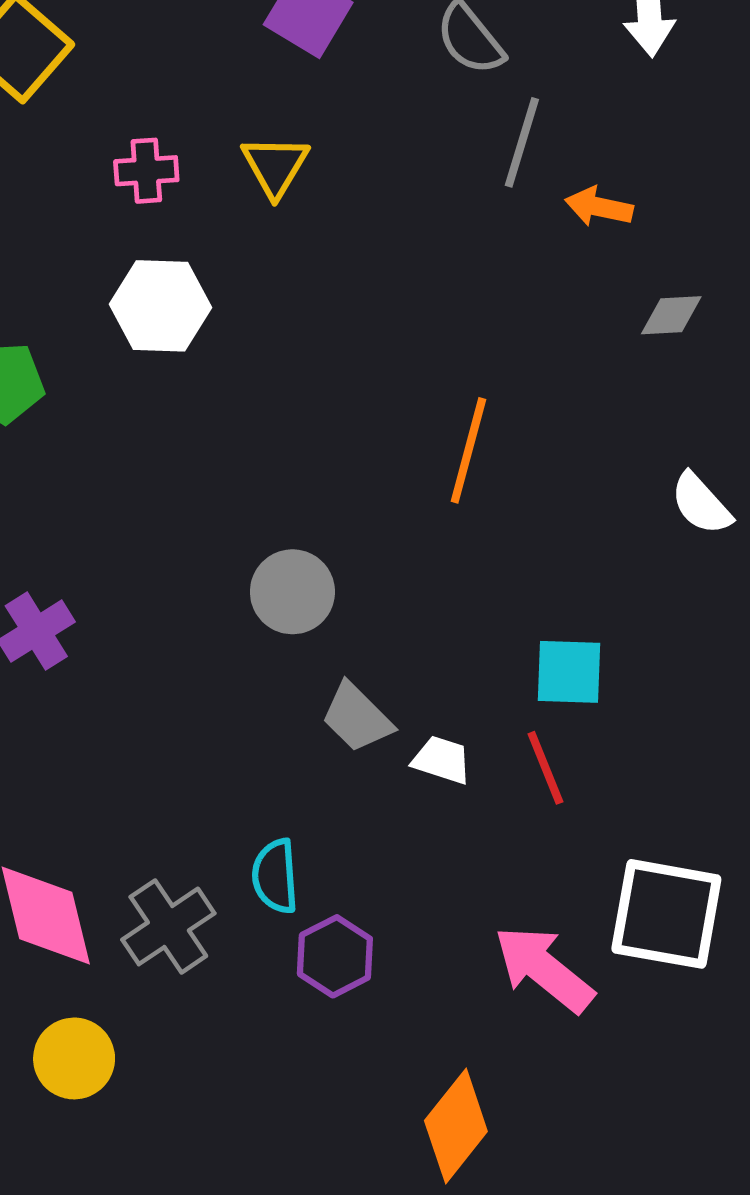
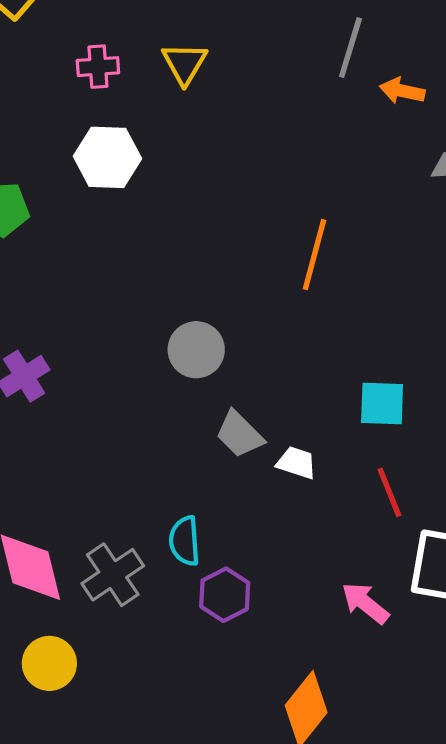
red line: (545, 768) -> (389, 492), moved
pink arrow: (544, 969) -> (365, 603), size x0.7

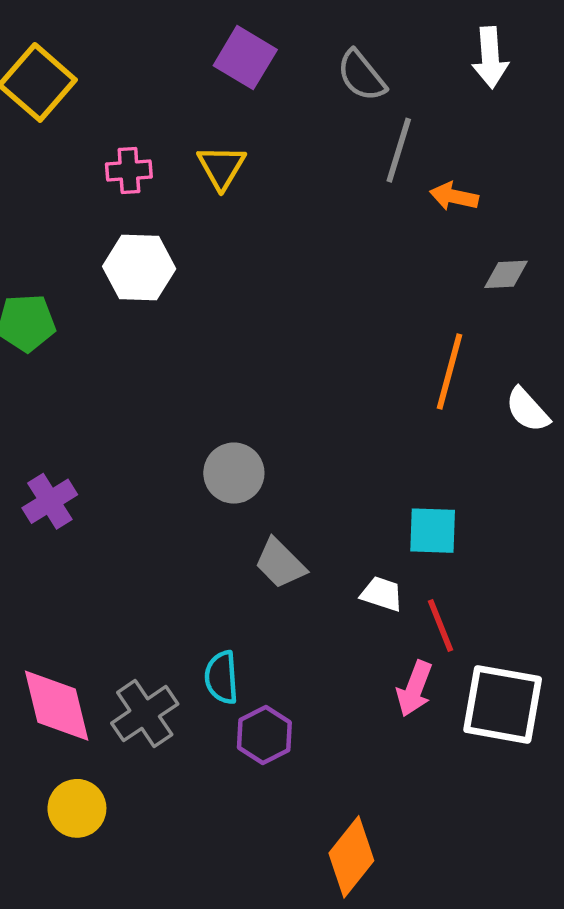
orange line: (314, 255) -> (450, 371), moved
white trapezoid: (297, 463) -> (382, 594), moved
pink arrow: (365, 603) -> (415, 689), moved, turned -108

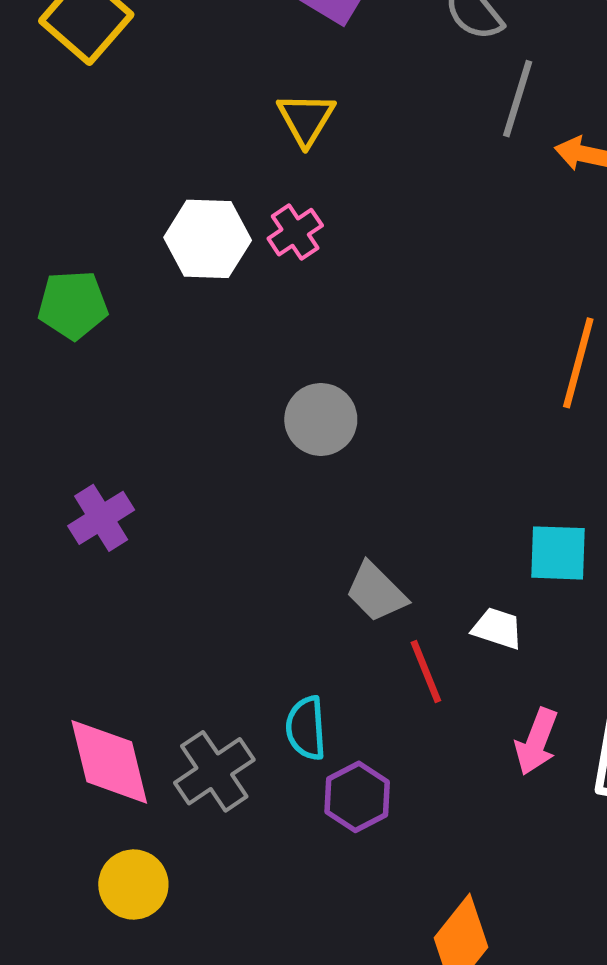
pink cross: (129, 170) -> (295, 232), moved, turned -30
gray circle: (234, 473) -> (321, 419), moved
red line: (441, 625) -> (426, 672), moved

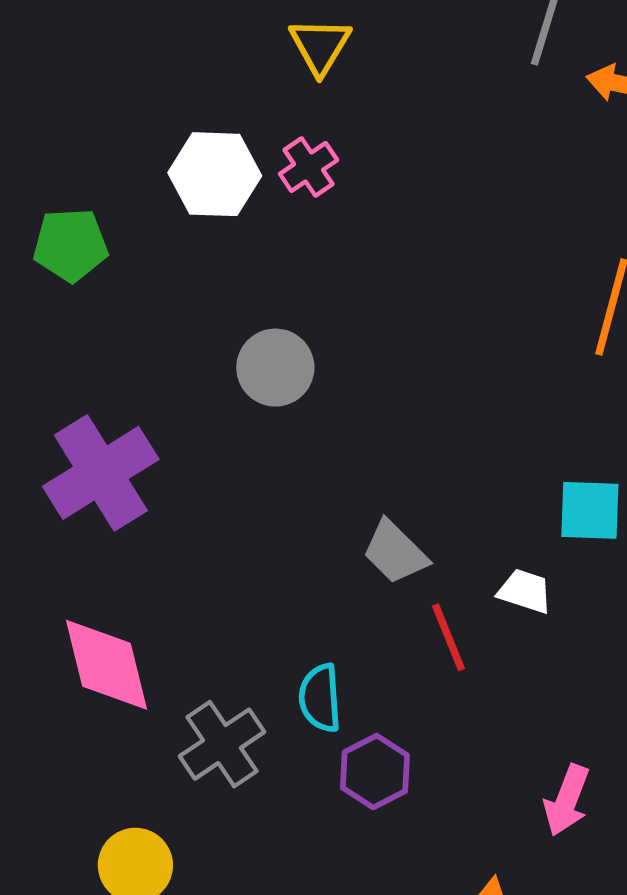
gray circle: (321, 419) -> (275, 368), moved
purple cross: (101, 518) -> (101, 473), size x1.6
pink arrow: (537, 742) -> (567, 800), moved
pink diamond: (109, 762) -> (107, 665), moved

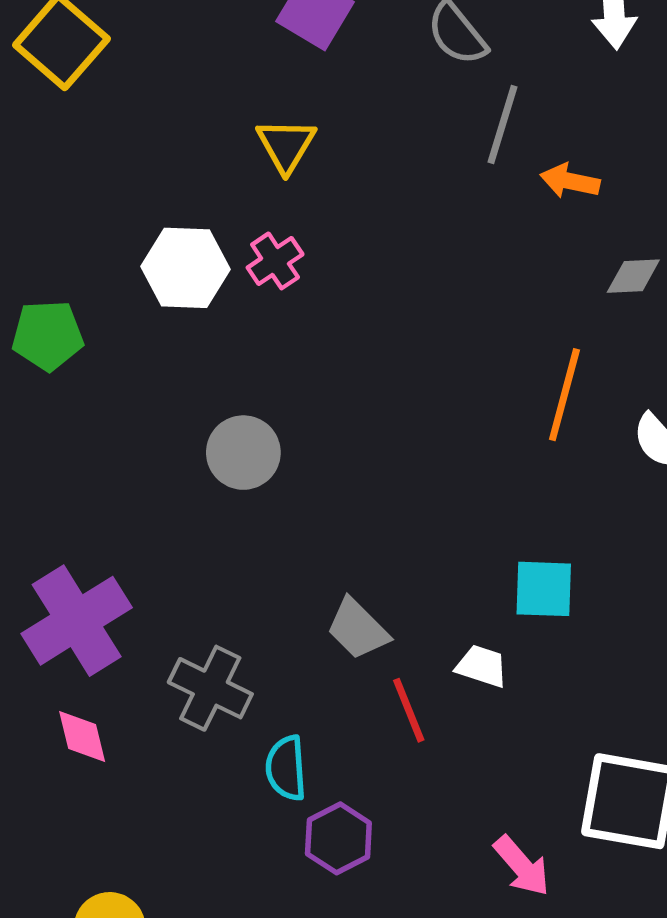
purple cross: (101, 473) -> (77, 621), moved
pink diamond: (107, 665) -> (82, 736), size x0.6
gray cross: (222, 744) -> (210, 688), moved, turned -30
pink arrow: (567, 800) -> (522, 866), turned -62

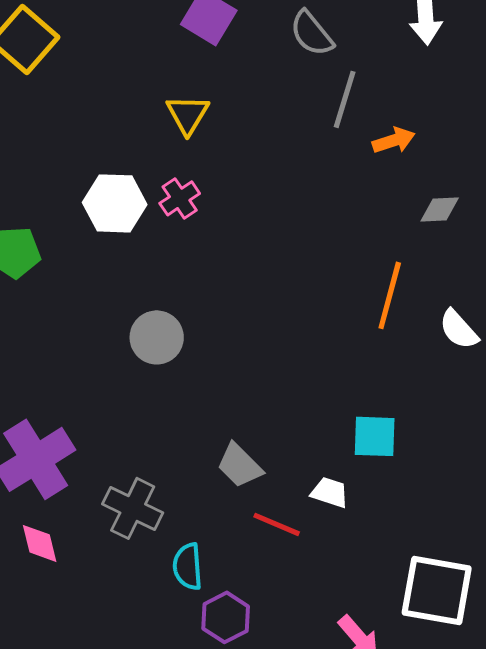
orange arrow: (570, 181) -> (394, 140), turned 150
red line: (409, 710) -> (277, 524), turned -45

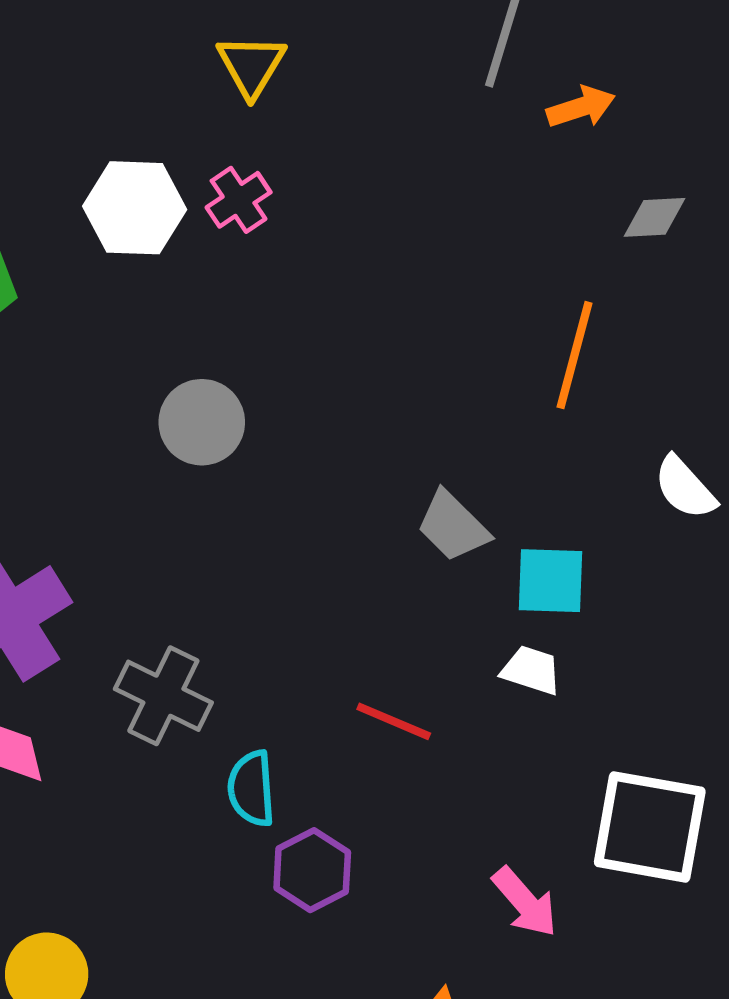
white semicircle: (459, 329) -> (685, 488), moved
gray trapezoid: (240, 465) -> (453, 526), moved
white trapezoid: (330, 492) -> (531, 670), moved

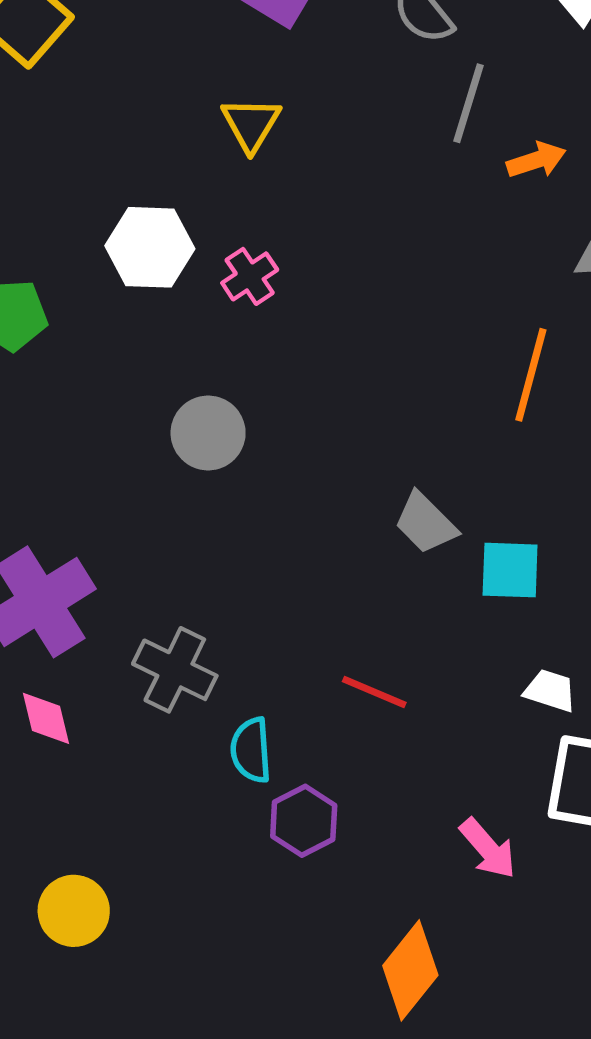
pink cross: (239, 200) -> (250, 276), moved
white trapezoid: (531, 670) -> (550, 691), moved

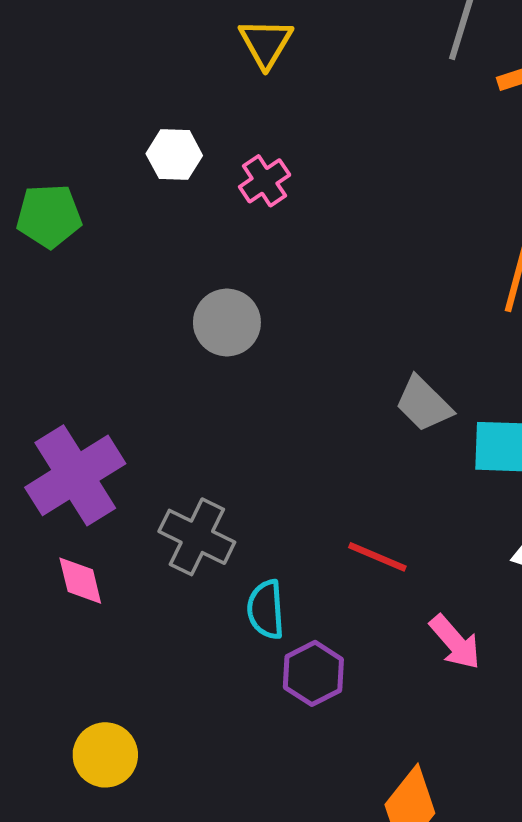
white hexagon: (150, 247) -> (174, 155), size x0.7
pink arrow: (488, 849) -> (455, 642), moved

